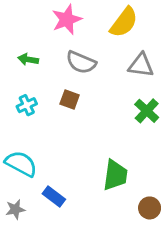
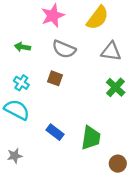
cyan cross: (27, 105) -> (21, 83), turned -32
cyan semicircle: (21, 164) -> (17, 110), moved
blue rectangle: (54, 197) -> (55, 132), moved
gray star: (15, 209) -> (15, 156), moved

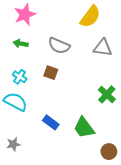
pink star: (53, 16) -> (25, 14), moved
green cross: (116, 87) -> (107, 94), moved
green trapezoid: (91, 138) -> (84, 128), turned 135

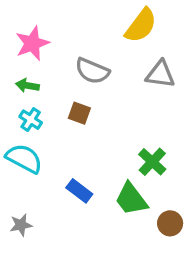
pink star: (25, 14) -> (32, 43), moved
green arrow: (21, 44) -> (27, 86), moved
green cross: (107, 94) -> (152, 162), moved
brown circle: (109, 152) -> (170, 223), moved

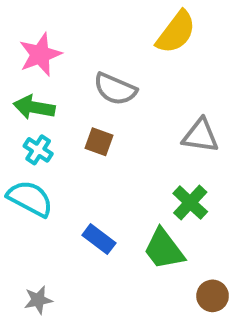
gray triangle: (160, 74) -> (200, 136), moved
green arrow: (27, 86) -> (34, 107), size x1.4
brown circle: (170, 223) -> (213, 296), moved
gray star: (21, 225) -> (38, 300), moved

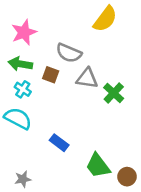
gray triangle: (200, 136) -> (87, 78), moved
brown square: (99, 142) -> (51, 75), moved
green cross: (190, 203) -> (114, 93), moved
green trapezoid: (164, 249) -> (98, 166), moved

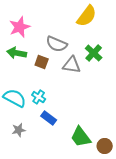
cyan cross: (23, 89) -> (39, 97), moved
green cross: (114, 93) -> (94, 53), moved
gray star: (23, 179) -> (19, 130), moved

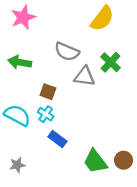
pink star: (20, 27) -> (23, 17), moved
brown square: (42, 62) -> (48, 92), moved
gray star: (19, 130) -> (17, 165), moved
brown circle: (105, 146) -> (124, 160), moved

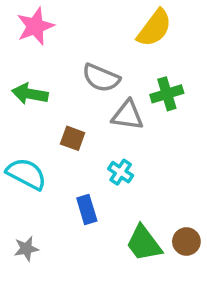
green cross: (111, 62) -> (167, 94), turned 30
cyan cross: (46, 114) -> (121, 172), moved
blue rectangle: (57, 139) -> (87, 209), turned 36

